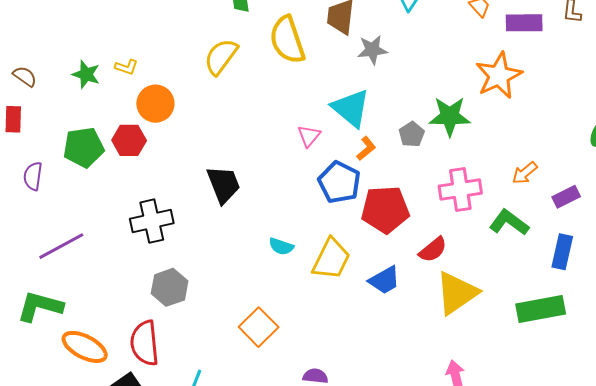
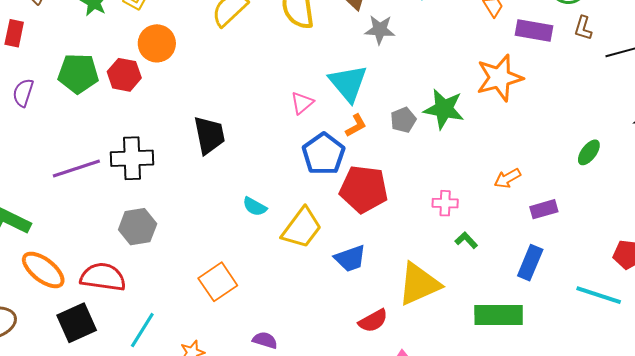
pink cross: (460, 190) -> (445, 203), moved, size x0.6
green L-shape: (509, 222) -> (466, 240), moved, size x0.6
purple line: (61, 246) -> (76, 168), moved
red semicircle: (433, 250) -> (373, 321), moved
red semicircle: (145, 343) -> (103, 277), turned 93

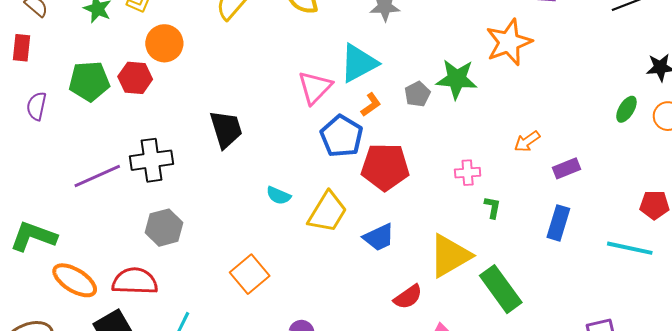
cyan triangle: (348, 83) -> (359, 63), turned 48
pink triangle: (302, 103) -> (315, 87), size x1.5
green ellipse: (589, 152) -> (626, 109), moved
green L-shape: (466, 240) -> (492, 207), turned 60
green rectangle: (499, 315) -> (501, 289), moved, turned 60

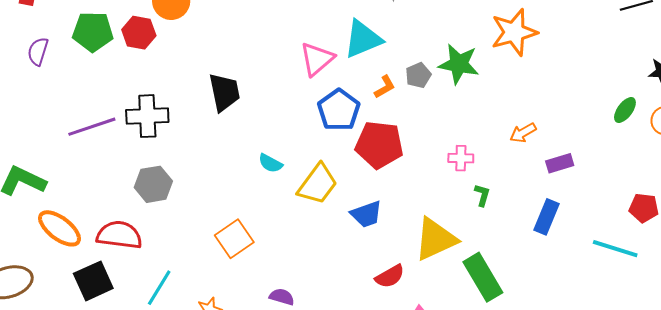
orange L-shape: (371, 105) -> (385, 87), moved

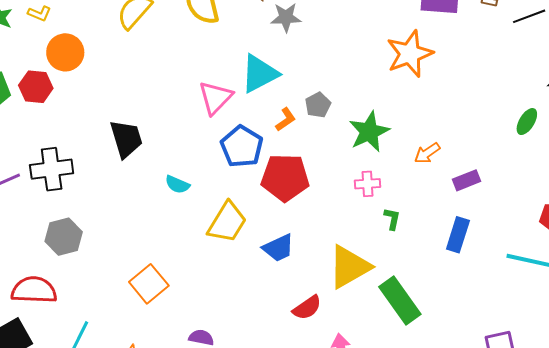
green star: (459, 64) -> (369, 132), moved, turned -30
cyan semicircle: (270, 163) -> (177, 184), moved

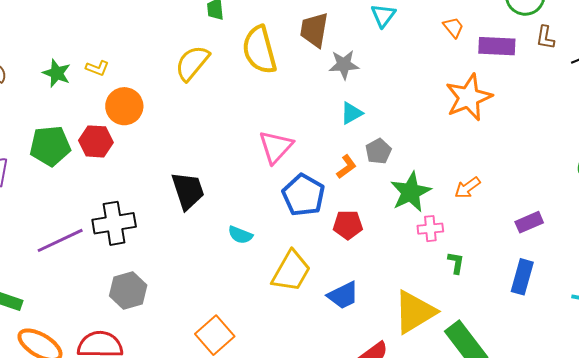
cyan triangle: (259, 74) -> (351, 113), moved, size x0.6
green star: (369, 132) -> (411, 192), moved
orange arrow: (427, 153) -> (467, 188), moved
red pentagon: (285, 178) -> (348, 225), size x0.6

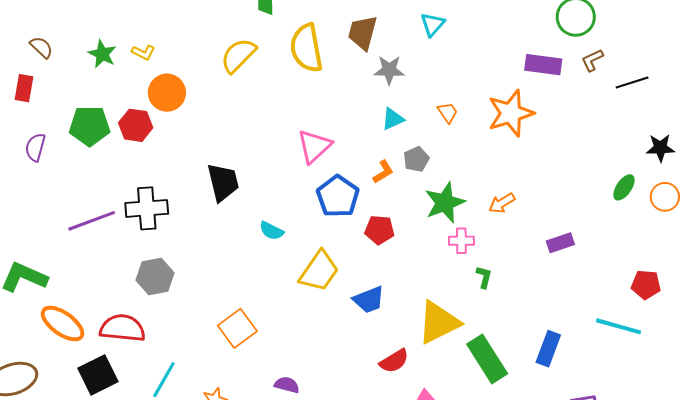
orange trapezoid: (453, 27) -> (448, 113), moved
brown L-shape: (545, 37) -> (592, 60), turned 50
blue rectangle: (522, 277) -> (548, 349), moved

